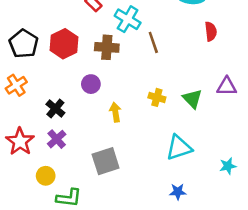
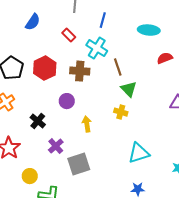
red semicircle: (211, 31) -> (165, 58), turned -105
green triangle: (192, 99) -> (129, 89), moved
purple cross: (57, 139) -> (56, 146), moved

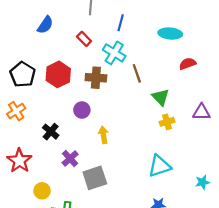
green triangle: (129, 89) -> (161, 97), moved
yellow cross: (121, 112) -> (167, 122), moved, turned -32

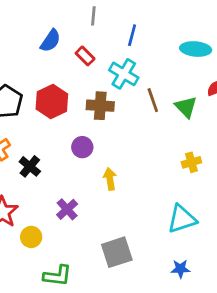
blue semicircle: (45, 25) -> (50, 41), moved
green triangle: (161, 97) -> (186, 107), moved
black cross: (51, 132) -> (30, 166), moved
gray square: (95, 178) -> (117, 252), moved
yellow circle: (42, 191) -> (31, 237), moved

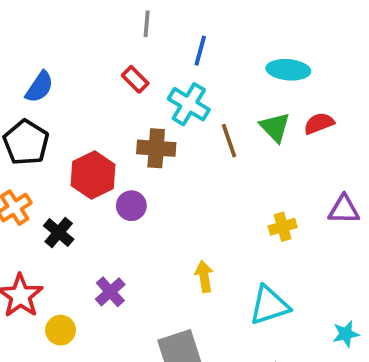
blue semicircle: (50, 41) -> (39, 87), moved
red hexagon: (52, 102) -> (93, 175), moved
green triangle: (186, 107) -> (275, 127), moved
yellow arrow: (110, 179) -> (204, 277), moved

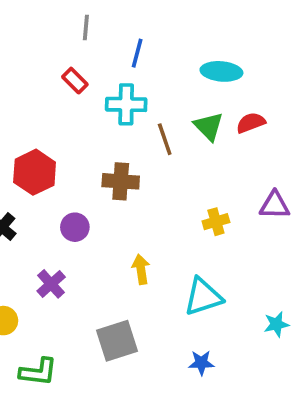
cyan cross: (189, 104) -> (126, 104), turned -30
brown cross: (156, 148) -> (121, 181), moved
purple circle: (131, 206) -> (75, 227), moved

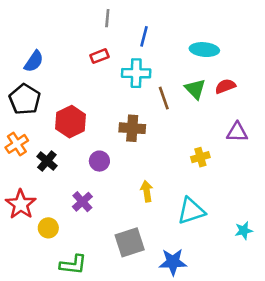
red rectangle: (75, 81) -> (99, 56), turned -66
purple triangle: (275, 205) -> (237, 132), moved
blue star: (201, 363) -> (173, 262), moved, size x1.5

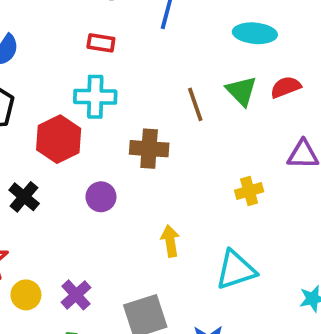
red rectangle: (99, 56) -> (101, 43), turned 30
cyan cross: (136, 73) -> (95, 97), moved
purple cross: (82, 202) -> (76, 295), moved

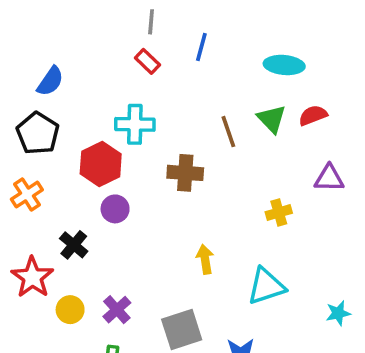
red rectangle: (101, 43) -> (147, 61), moved, turned 35
black cross: (24, 197) -> (74, 245), moved
purple circle: (101, 197) -> (115, 209), moved

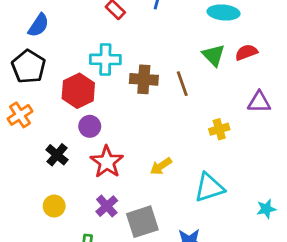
brown line: (228, 132) -> (182, 84), moved
brown cross: (185, 173) -> (144, 79), moved
yellow arrow: (205, 259) -> (161, 166), turned -115
red star: (32, 277) -> (107, 162), moved
purple cross: (117, 310) -> (107, 206), moved

